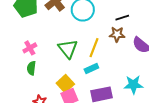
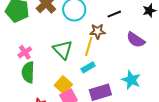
brown star: (117, 34) -> (98, 31), moved
green semicircle: (31, 68) -> (28, 72), size x1.5
cyan star: (133, 85) -> (131, 80), turned 30

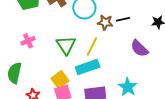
brown star: (98, 31) -> (105, 22), moved
cyan rectangle: (88, 67) -> (88, 67), size x1.6
green semicircle: (28, 72) -> (15, 73), moved

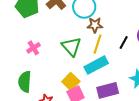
black line: (123, 19) -> (124, 43), moved, turned -40
brown star: (105, 22) -> (95, 25), moved

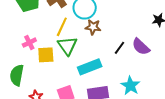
yellow line: (97, 44) -> (62, 27), moved
yellow square: (71, 82) -> (46, 55), moved, turned 36

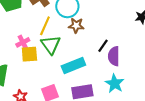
pink cross: (29, 43) -> (23, 42), moved
purple semicircle: (141, 47) -> (114, 56), moved, turned 48

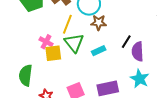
pink cross: (23, 42) -> (46, 42), turned -32
cyan rectangle: (73, 65) -> (99, 51), moved, size x0.6

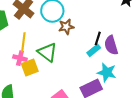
yellow line: (67, 24) -> (23, 42), moved
cyan rectangle: (99, 51) -> (94, 50), moved
cyan star: (140, 79) -> (107, 72), moved

